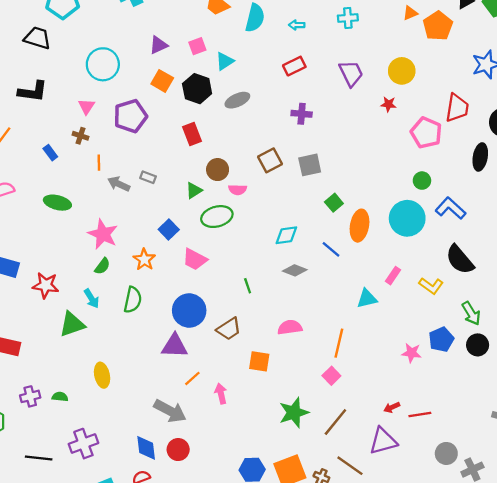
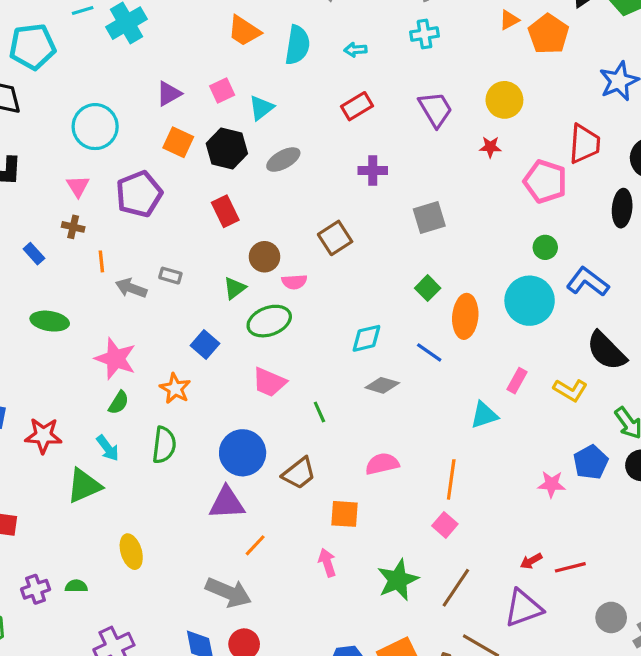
gray square: (310, 165) -> (429, 218), moved
pink trapezoid: (195, 259) -> (269, 382), moved
pink arrow: (221, 394) -> (327, 563), moved

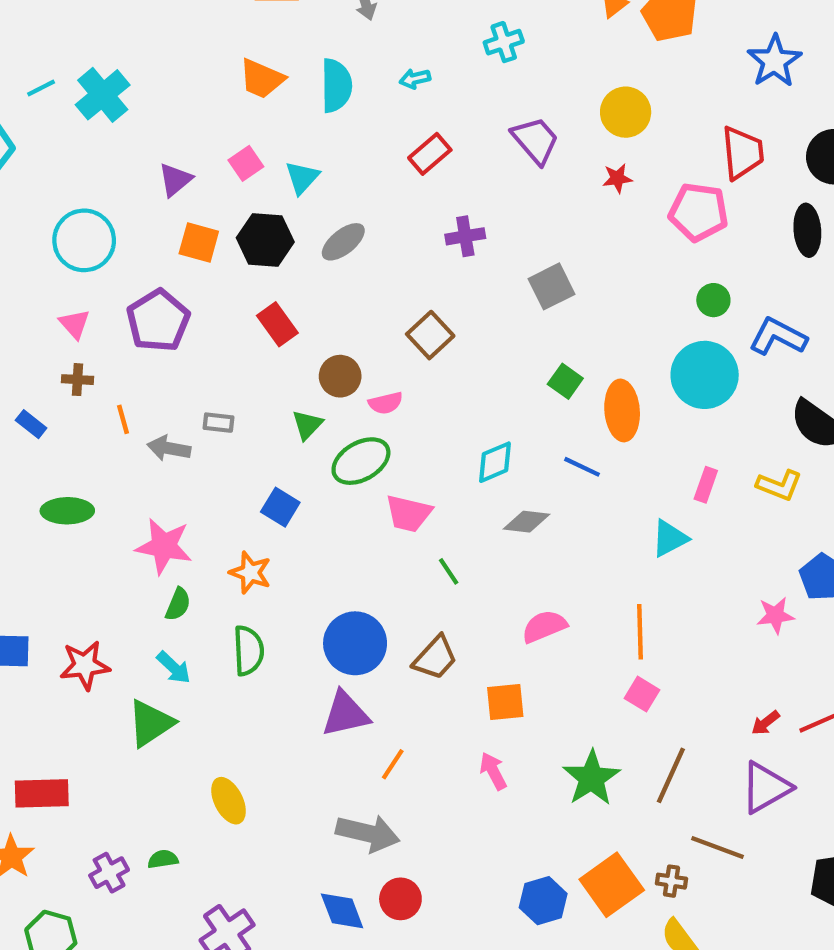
pink trapezoid: (269, 382) -> (409, 513), moved

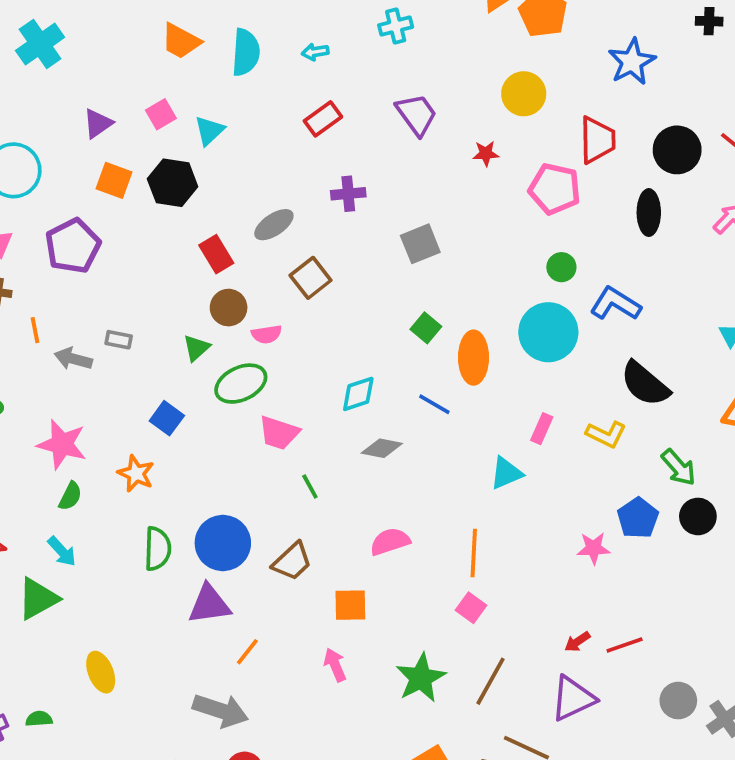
yellow circle: (626, 112) -> (524, 94), moved
gray ellipse: (343, 242) -> (274, 225), moved
red rectangle: (277, 324) -> (216, 254), moved
green semicircle: (248, 651) -> (158, 549), moved

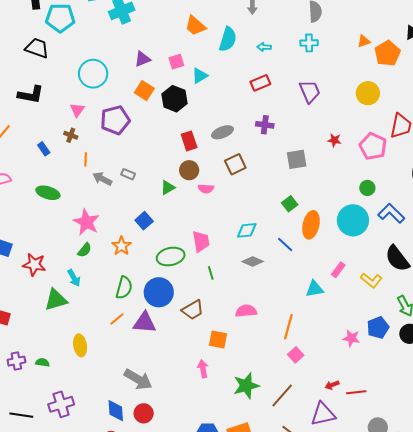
red star: (486, 153) -> (334, 140), moved
green ellipse: (241, 384) -> (171, 257), moved
pink trapezoid: (279, 433) -> (201, 241), turned -130
pink square: (471, 608) -> (296, 355), moved
orange line: (247, 652) -> (117, 319), moved

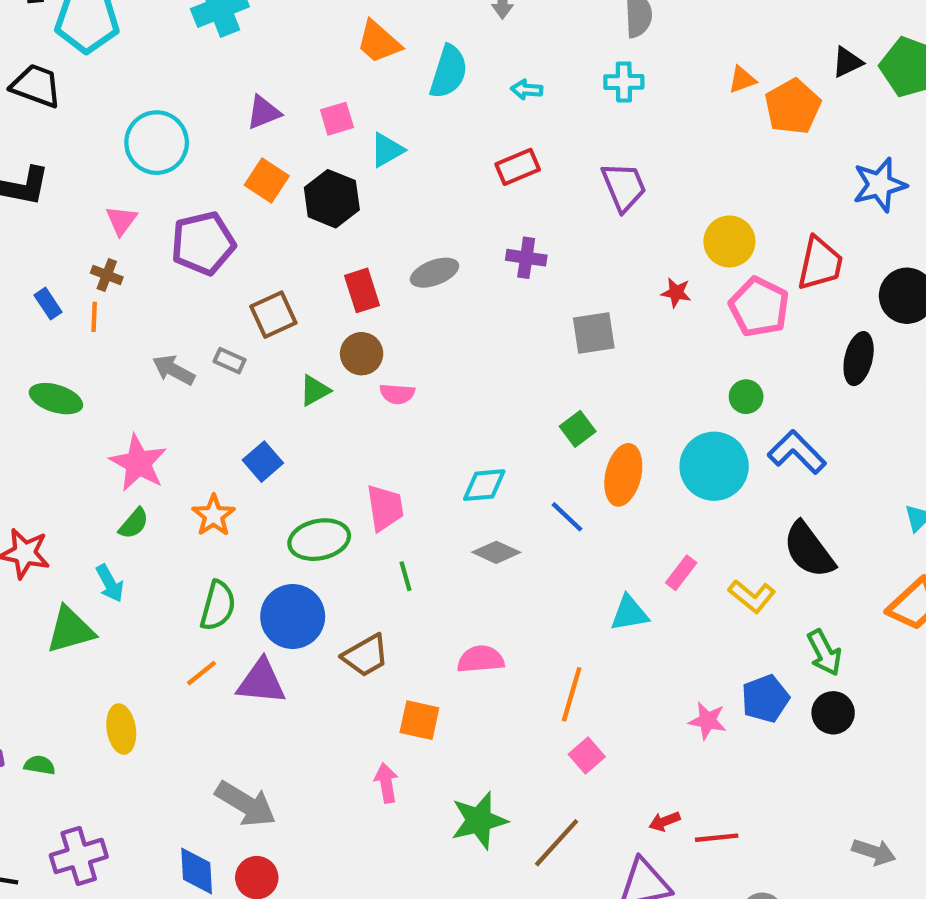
yellow circle: (368, 93) -> (729, 241), moved
orange line: (86, 159) -> (94, 317), moved
brown square: (235, 164) -> (273, 315), moved

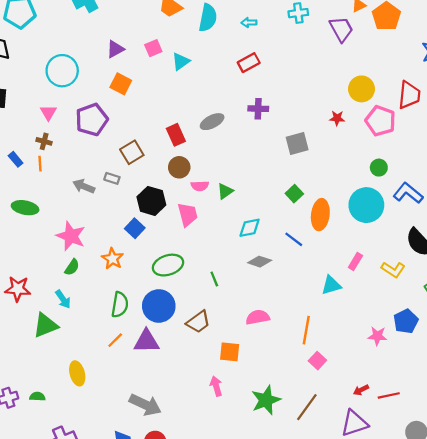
purple trapezoid: (624, 187) -> (341, 29), moved
black hexagon: (332, 199) -> (151, 201), moved
green triangle: (315, 391) -> (225, 191), moved
pink trapezoid: (385, 508) -> (188, 214), moved

